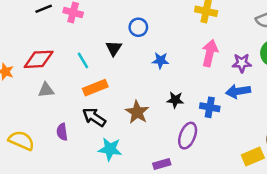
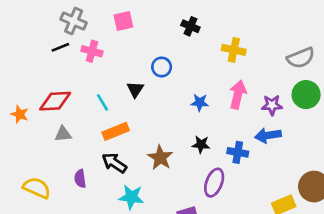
blue star: (161, 60) -> (200, 102), moved

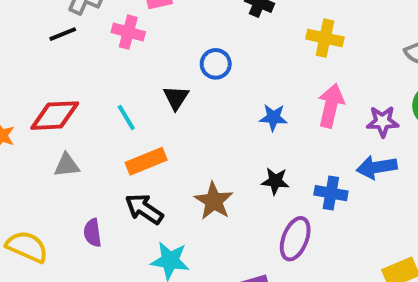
pink cross: (92, 51) -> (128, 32), moved

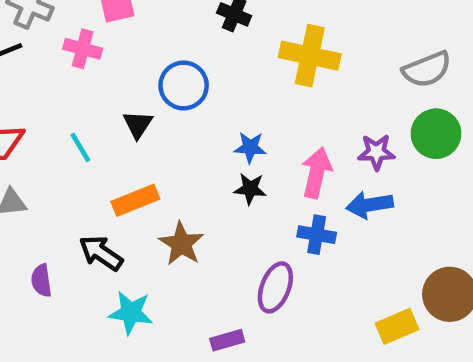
yellow cross: (325, 38) -> (310, 56), size x1.4
blue circle: (216, 64) -> (184, 85), size x1.4
pink arrow: (331, 106) -> (317, 173), moved
orange rectangle: (146, 161) -> (135, 200), moved
black star: (275, 181) -> (250, 189), moved

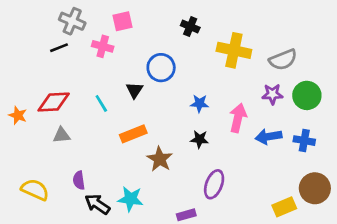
gray semicircle: (427, 69) -> (283, 60), moved
purple star: (376, 152) -> (272, 94), moved
black star: (250, 189) -> (199, 139), moved
blue cross: (317, 235) -> (304, 141), moved
black arrow: (101, 253) -> (97, 204), moved

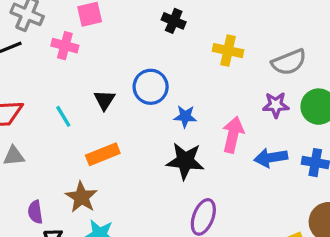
yellow cross: (234, 50) -> (228, 51), size x0.7
blue circle: (161, 68) -> (151, 87), moved
black star: (199, 139) -> (185, 161), size x1.6
brown star: (160, 159) -> (81, 197), moved

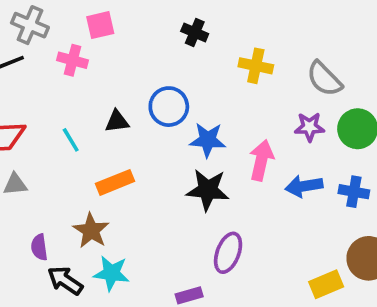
gray semicircle: (289, 62) -> (324, 79), turned 68
black triangle: (104, 100) -> (117, 121), turned 50
blue star: (185, 116) -> (208, 140), size x1.4

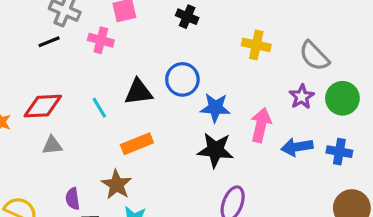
black cross: (195, 32) -> (187, 17), moved
black triangle: (117, 121) -> (139, 92), size x1.4
purple star: (309, 127) -> (302, 97), turned -30

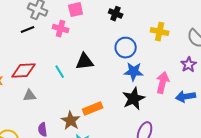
blue circle: (182, 79) -> (126, 48), moved
orange rectangle: (137, 144) -> (93, 109), moved
black star: (215, 150) -> (134, 99), turned -30

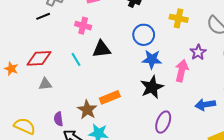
pink cross: (61, 29) -> (83, 26), moved
purple star: (189, 65) -> (198, 52), moved
blue arrow: (186, 97) -> (205, 105), moved

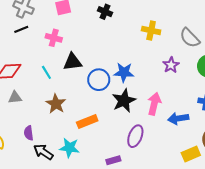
black line: (43, 16) -> (21, 29), moved
blue circle: (144, 35) -> (99, 80), moved
pink arrow: (182, 71) -> (154, 104), moved
orange rectangle: (110, 97) -> (87, 122), moved
brown star: (87, 110) -> (56, 104), moved

